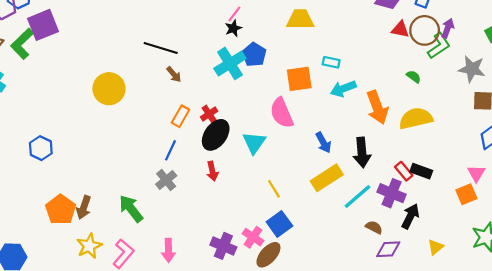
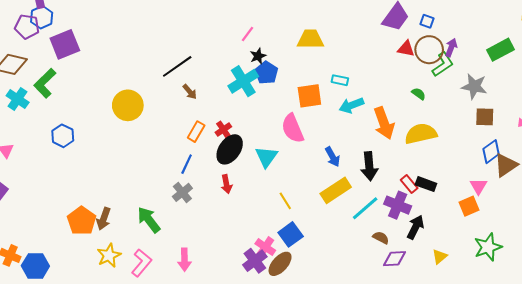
black star: (233, 28) -> (258, 56), moved
green L-shape: (22, 44) -> (45, 83), moved
black line: (161, 48) -> (177, 66), turned -52
blue hexagon: (41, 148) -> (63, 136), moved
purple cross: (223, 246) -> (255, 261), moved, turned 30

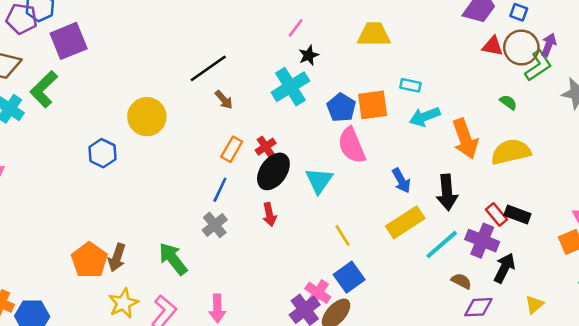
blue pentagon: (266, 73) -> (341, 108), moved
blue hexagon: (63, 136) -> (102, 153), moved

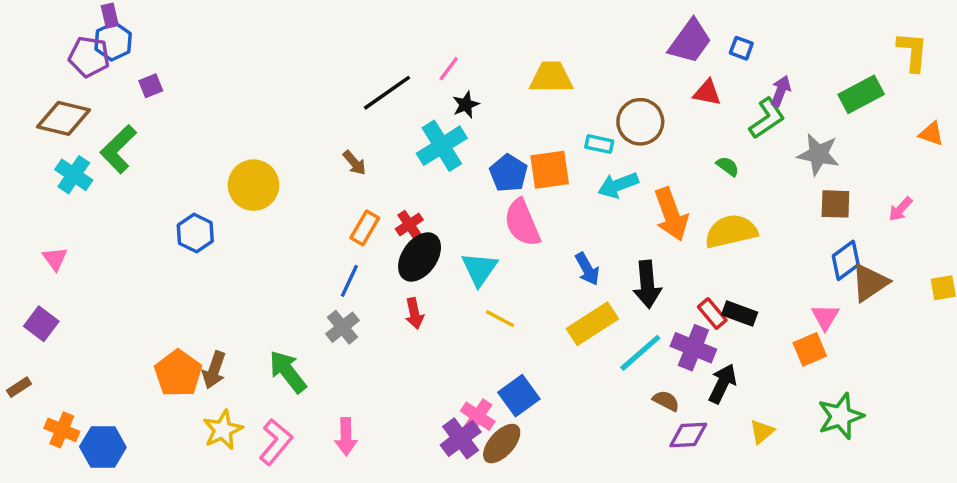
purple square: (69, 41) -> (151, 86), size x0.5
brown circle: (521, 47) -> (640, 122), moved
black line: (208, 68) -> (387, 93), moved
yellow line: (343, 235) -> (500, 319), moved, turned -30

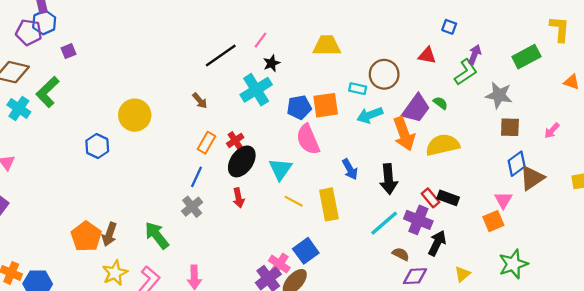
purple trapezoid: (690, 41) -> (416, 108), moved
blue pentagon: (509, 173) -> (299, 107), turned 30
yellow rectangle: (592, 324) -> (329, 204), moved, turned -68

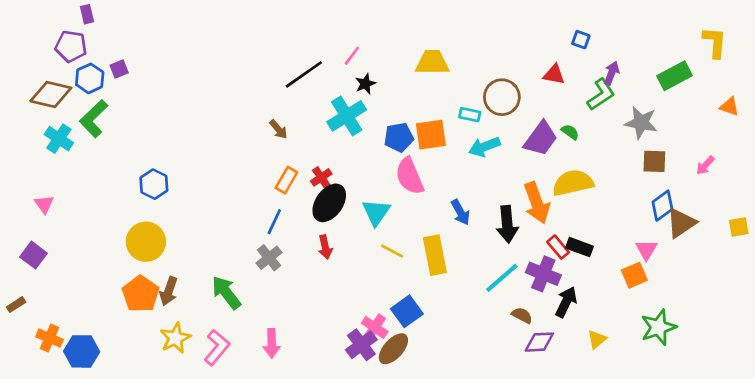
blue hexagon: (44, 22) -> (90, 78), moved
yellow circle: (135, 115) -> (146, 242), moved
orange arrow: (404, 134) -> (537, 203), moved

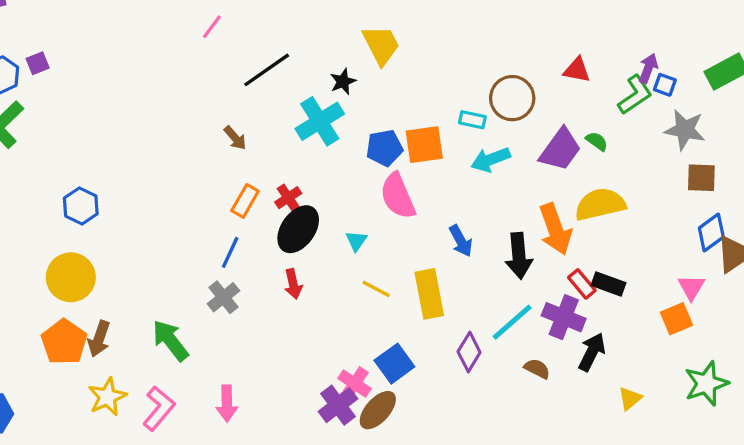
blue square: (581, 40) -> (665, 85), moved
pink line: (352, 56) -> (212, 27), moved
yellow trapezoid: (432, 62) -> (381, 45), moved, turned 63
cyan triangle: (376, 212) -> (356, 241), size x0.6
purple diamond: (539, 342) -> (469, 352), moved, turned -56

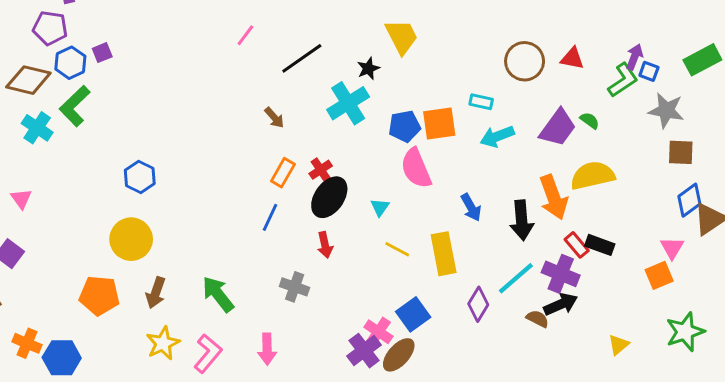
pink line: (212, 27) -> (245, 35), moved
brown circle: (512, 98) -> (525, 61), moved
gray cross: (223, 297) -> (295, 287), moved, turned -32
orange pentagon: (64, 342) -> (99, 296), moved, turned -30
black arrow: (592, 352) -> (561, 304), moved, turned 40

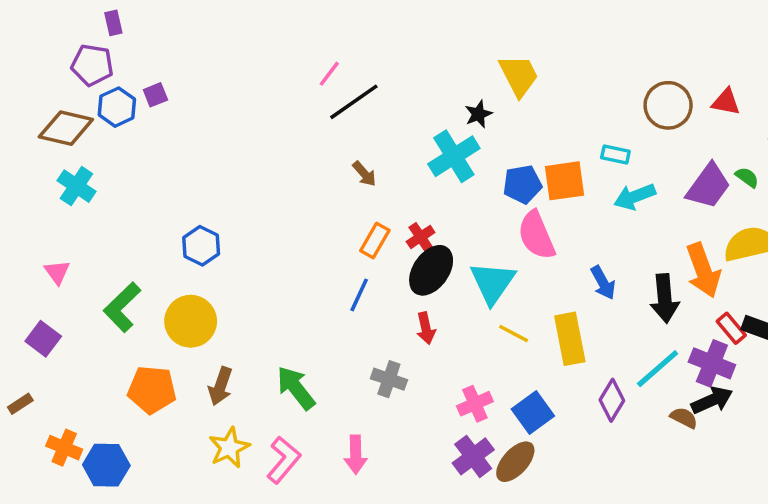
black line: (302, 58) -> (354, 102), moved
green L-shape: (75, 106) -> (122, 307), moved
cyan triangle: (380, 207) -> (493, 283), size x2.0
pink cross: (378, 332) -> (475, 404), moved, turned 32

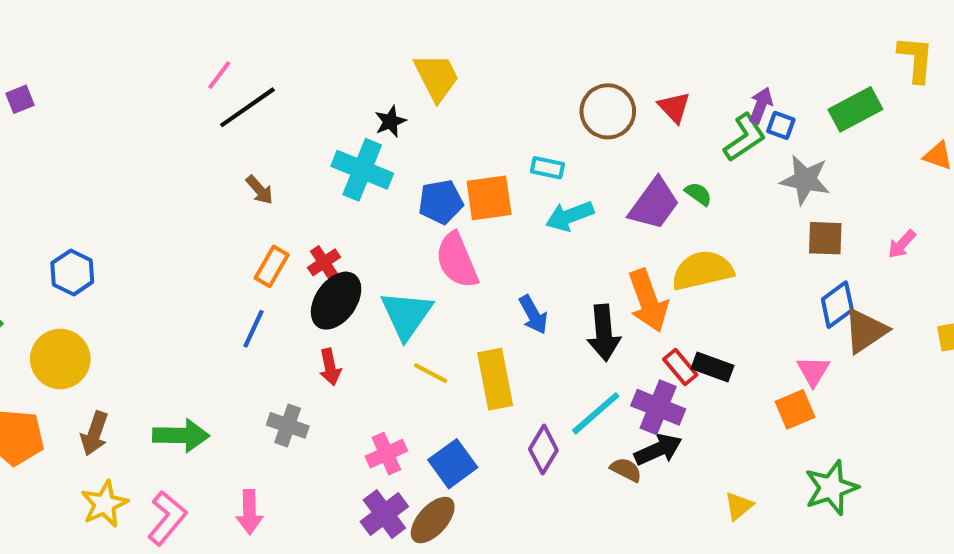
red triangle: (726, 102) -> (674, 107), turned 36
cyan cross: (454, 156) -> (362, 170), turned -36
green arrow: (296, 388) -> (181, 435), turned 129

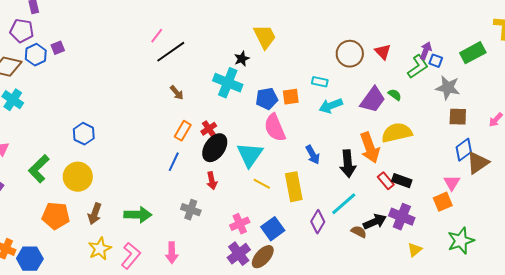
orange square: (489, 198) -> (291, 97), size x0.7
purple cross: (658, 407) -> (402, 217), moved

